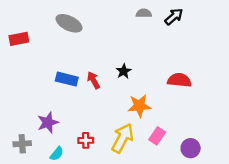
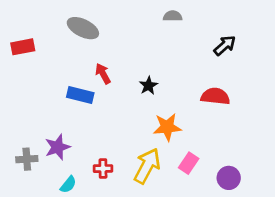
black arrow: (174, 17) -> (225, 45), moved
red arrow: (94, 80) -> (103, 74), moved
gray cross: (22, 144) -> (27, 159), moved

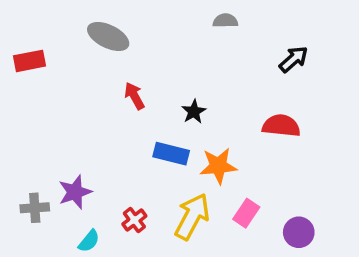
blue rectangle: (80, 95) -> (171, 154), moved
red cross: (103, 169) -> (134, 220), turned -36

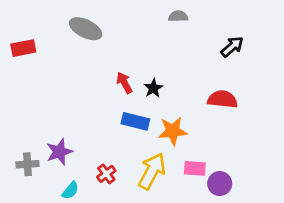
red arrow: (134, 96) -> (124, 83), moved
pink rectangle: (246, 213) -> (195, 168), turned 60
purple circle: (299, 232) -> (220, 184), moved

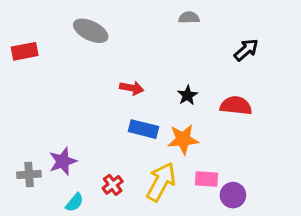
red arrow: (124, 83) -> (132, 88), turned 130
black star: (153, 88) -> (187, 95), moved

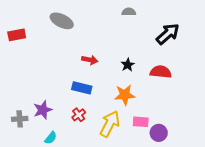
black arrow: (246, 50) -> (168, 34), size x1.4
blue rectangle: (143, 129) -> (82, 88), moved
red cross: (113, 185) -> (79, 115), moved

